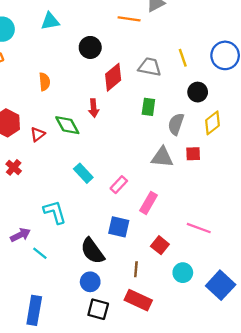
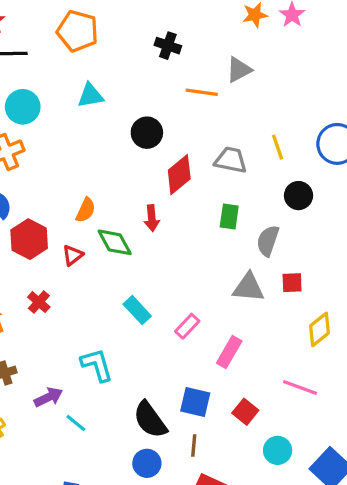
orange semicircle: (44, 82) -> (86, 210), moved, turned 30
yellow diamond: (213, 123) -> (319, 329), moved
blue square: (119, 227) -> (195, 402), moved
brown line: (136, 269) -> (194, 446), moved

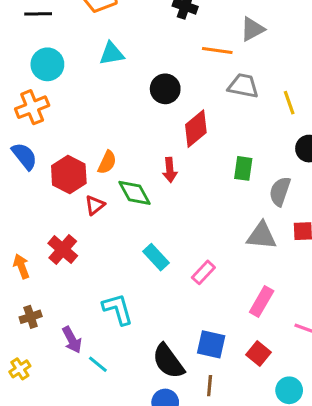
gray trapezoid: (231, 160) -> (243, 86), moved
red hexagon: (29, 239) -> (69, 175), moved
red cross: (39, 302) -> (63, 249), size x1.4
pink rectangle: (229, 352) -> (262, 302), moved
purple arrow: (48, 397) -> (72, 340), turned 88

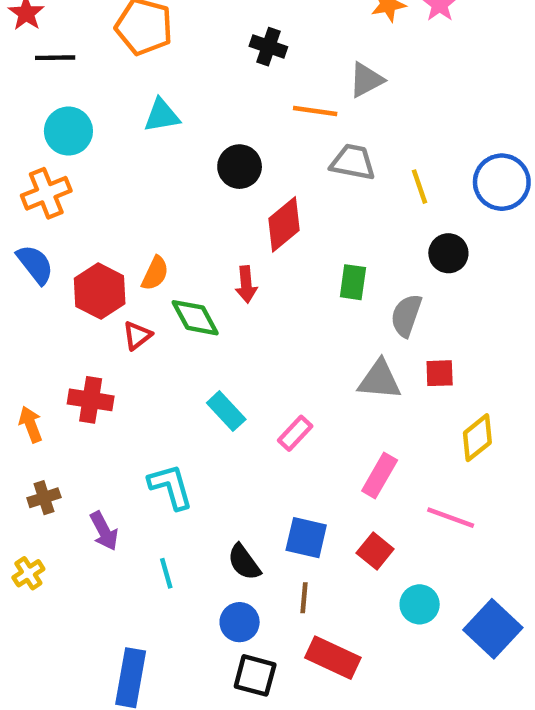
red cross: (63, 249) -> (91, 400), turned -32
black semicircle: (168, 361) -> (244, 562), size x0.7
cyan line: (98, 364) -> (166, 573), moved, turned 35

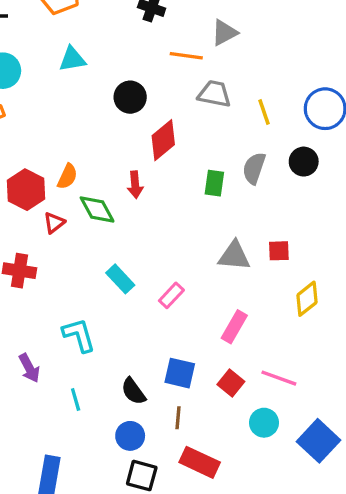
black circle: (448, 253) -> (304, 162), moved
gray semicircle: (406, 315) -> (254, 168), moved
pink line: (451, 518) -> (279, 378), moved

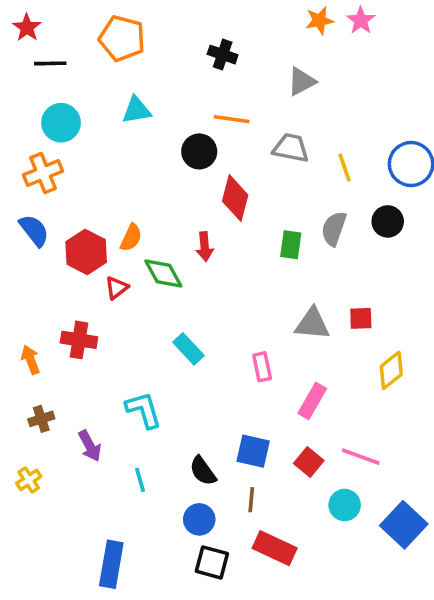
orange line: (186, 56) -> (232, 119), moved
red diamond: (163, 140) -> (235, 198), turned -36
pink rectangle: (171, 295) -> (262, 367), moved, turned -55

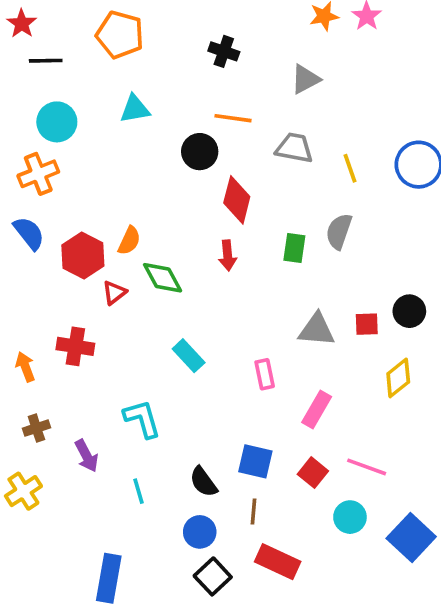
black circle: (388, 221) -> (409, 311), moved
red arrow: (205, 247) -> (228, 255), moved
yellow cross: (29, 480) -> (23, 491), size x1.4
black square: (212, 562) -> (213, 576), turned 32

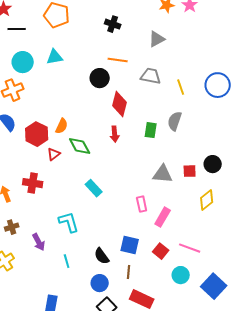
cyan triangle: (135, 109) -> (55, 57), moved
pink rectangle: (265, 374) -> (142, 204), moved

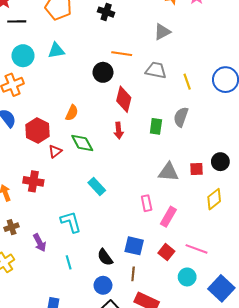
black cross: (113, 24) -> (106, 12), moved
orange semicircle: (62, 126) -> (72, 113), moved

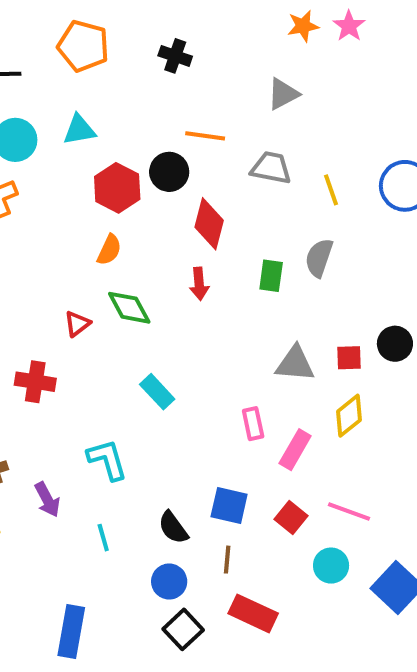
red hexagon: (38, 131) -> (117, 188), moved
yellow diamond: (214, 199) -> (349, 416), moved

